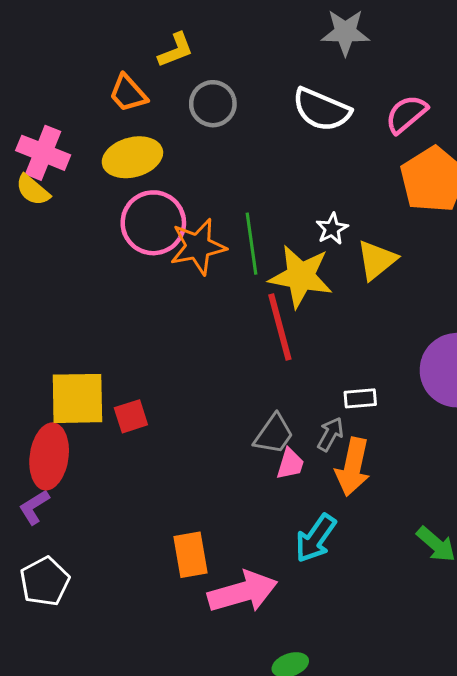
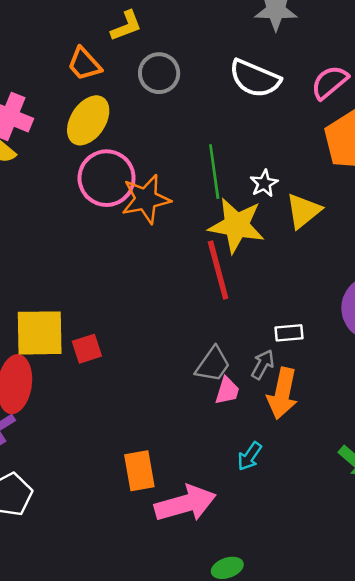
yellow ellipse: (132, 157) -> (88, 120), turned -42
green line: (252, 244) -> (214, 172), moved
cyan arrow: (316, 538) -> (250, 456), size x0.7

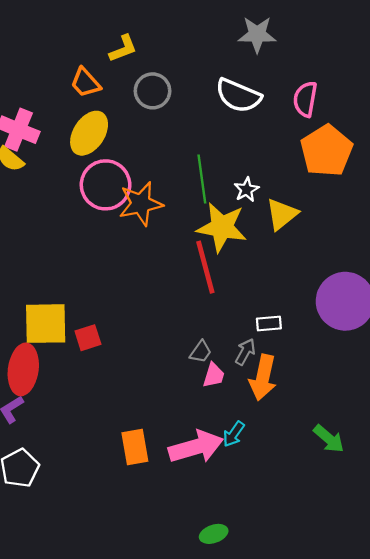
pink semicircle: (330, 82) -> (305, 99), turned -40
gray trapezoid: (213, 364) -> (201, 352), size x0.7
pink arrow: (185, 504) -> (196, 447), moved

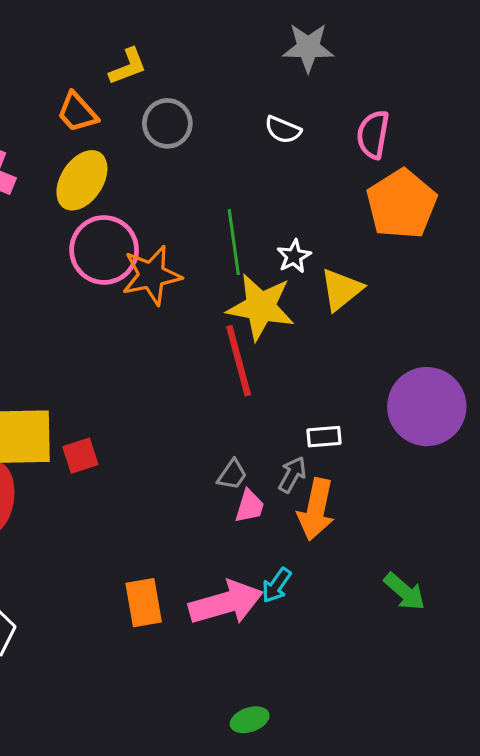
white semicircle: (238, 96) -> (283, 130), size x0.6

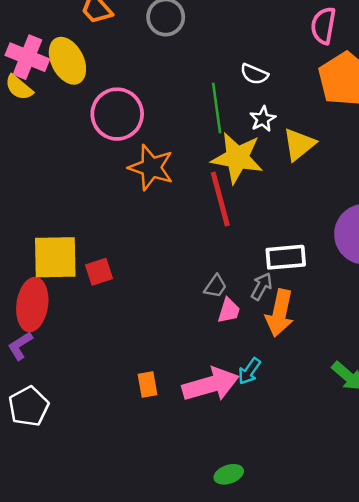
white semicircle: (283, 130) -> (254, 74), moved
yellow ellipse: (82, 180) -> (67, 61), moved, turned -60
orange star: (152, 275) -> (151, 167), moved, turned 30
white rectangle: (324, 437) -> (286, 257), size x1.5
orange rectangle: (144, 603) -> (147, 385), size x0.7

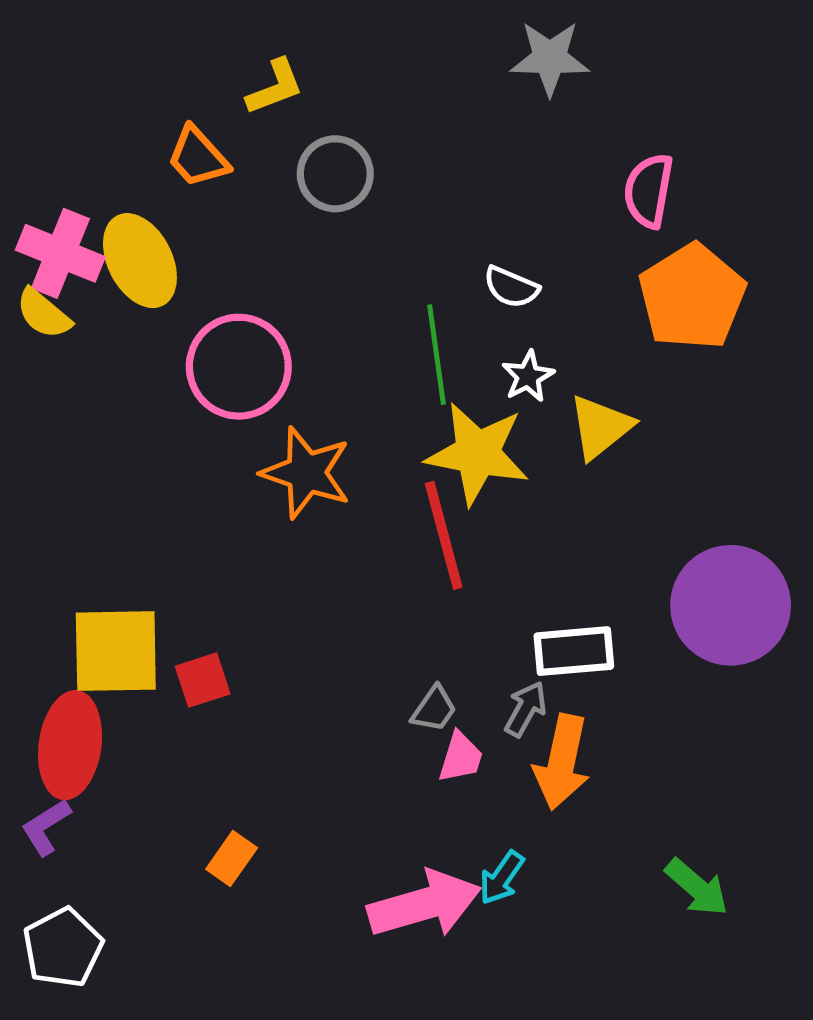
orange rectangle: (147, 385) -> (232, 858), moved, turned 45

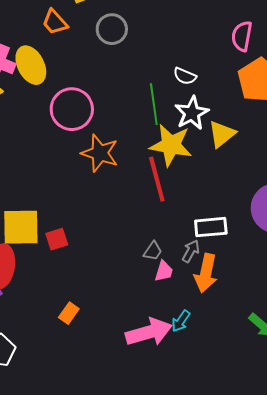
white star: (528, 376) -> (192, 113), size x1.6

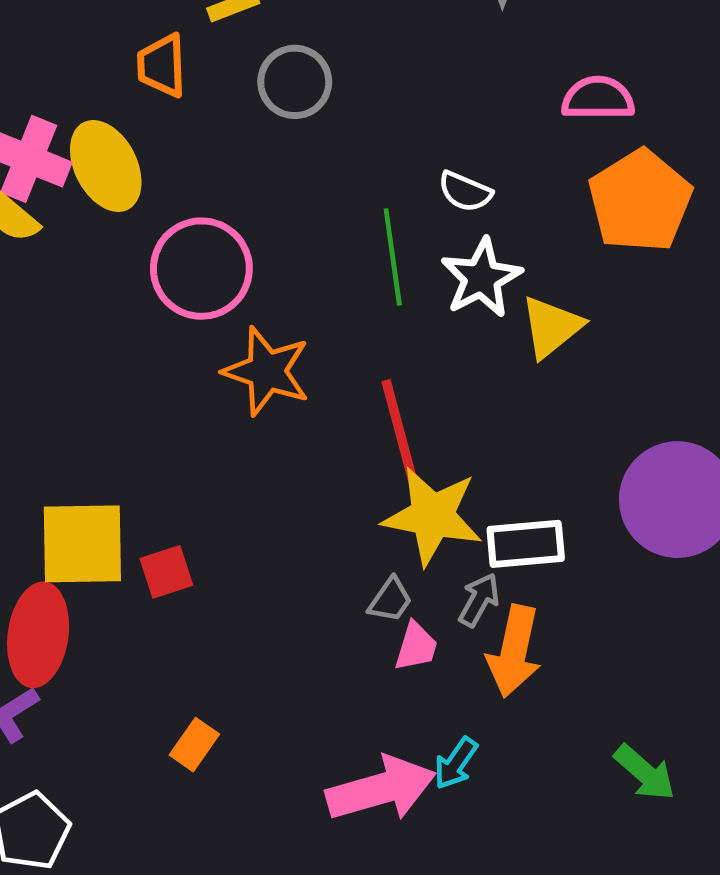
orange trapezoid: (55, 22) -> (162, 66), turned 40
pink semicircle: (242, 36) -> (598, 98), turned 80
yellow star: (171, 145) -> (432, 516), moved

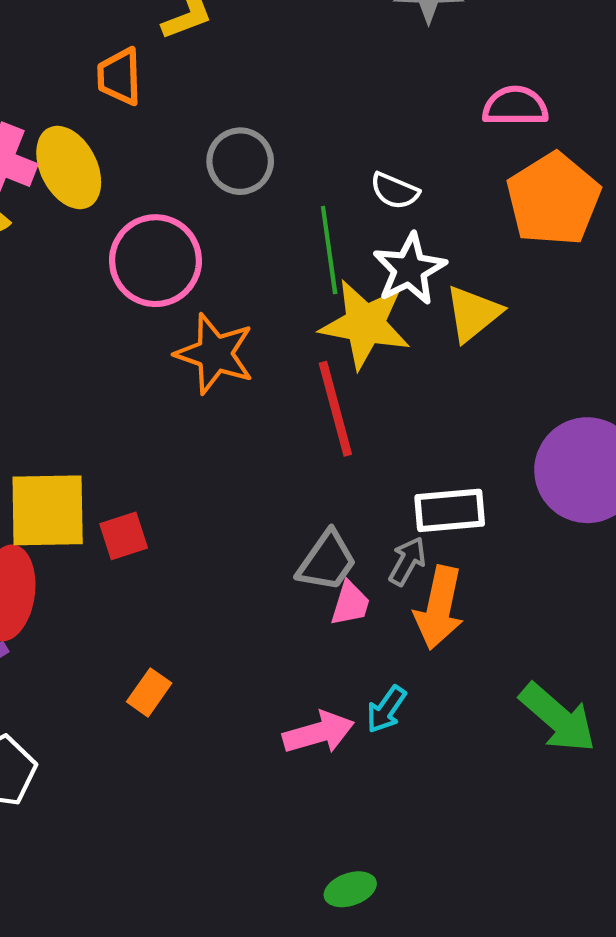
gray circle: (295, 82) -> (240, 161), moved
yellow star: (432, 516) -> (365, 324), moved
gray trapezoid: (390, 600) -> (327, 561), size x1.5
green arrow: (645, 773) -> (558, 718), size x1.4
pink arrow: (381, 789) -> (318, 733), size x0.7

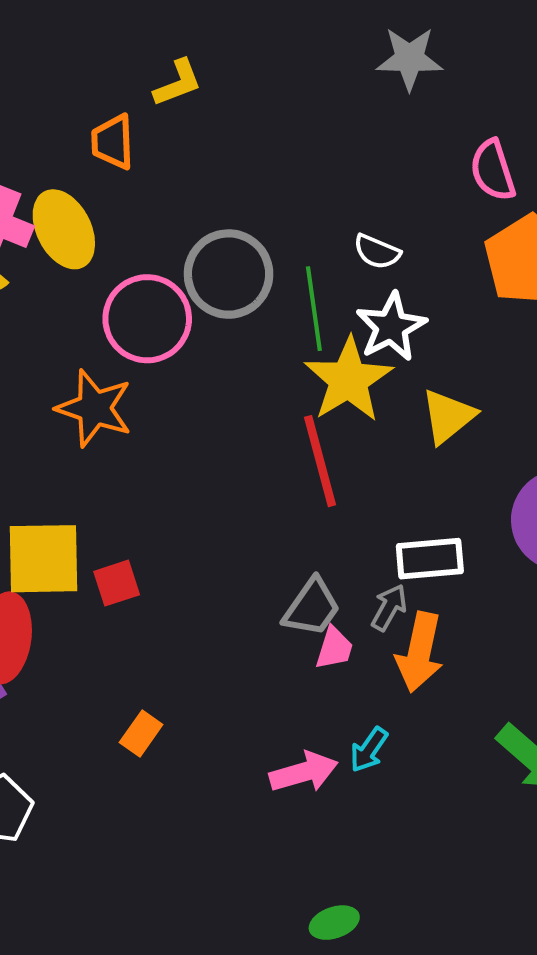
pink semicircle: (515, 106) -> (493, 170), turned -108
gray circle: (240, 161) -> (229, 274), moved, size x1.4
yellow triangle: (473, 314) -> (448, 416), moved
yellow star: (365, 324) -> (348, 380), turned 30
orange star: (215, 354) -> (94, 408), moved

